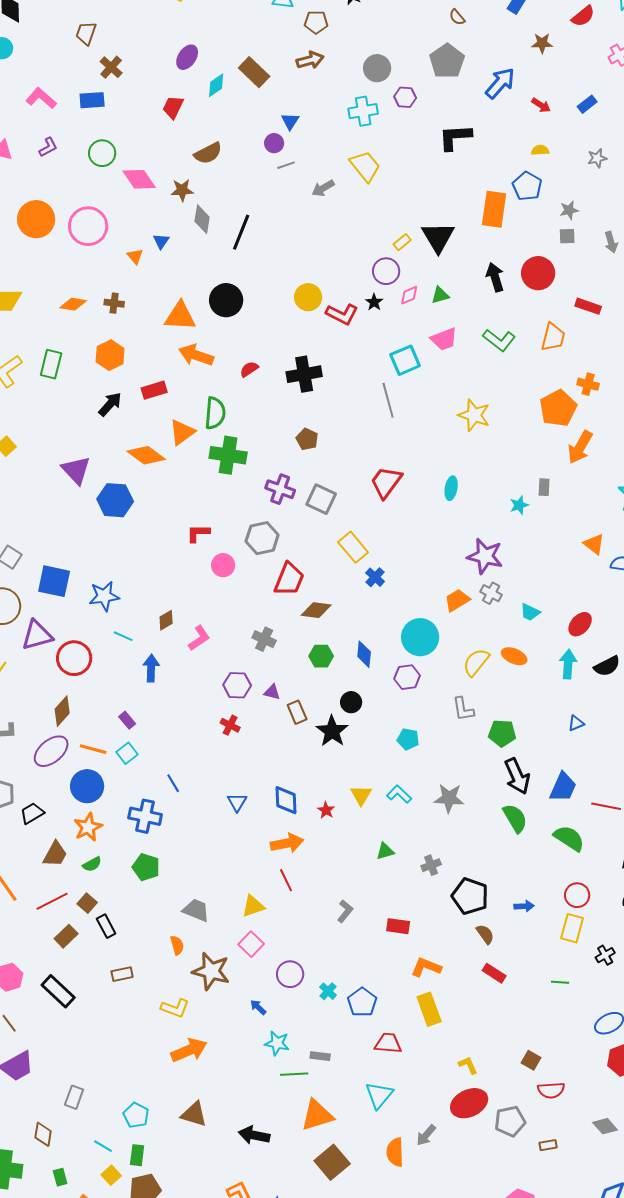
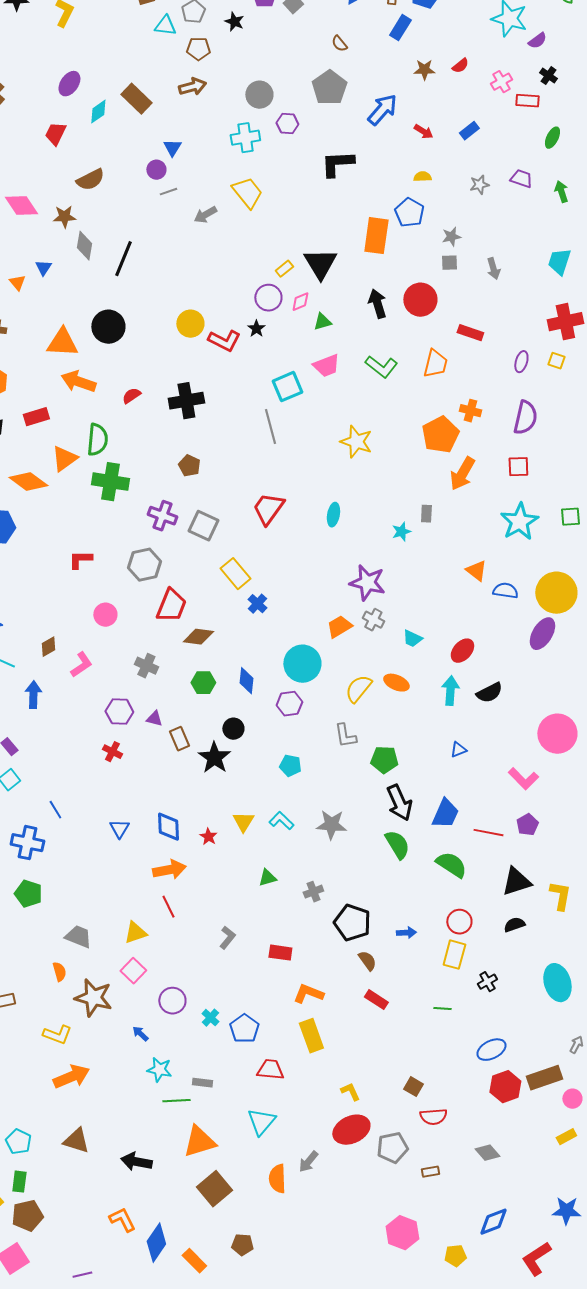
red semicircle: (583, 16) -> (460, 66), moved, size x0.7
pink diamond: (409, 295) -> (300, 302), moved
pink circle: (223, 565) -> (105, 615), moved

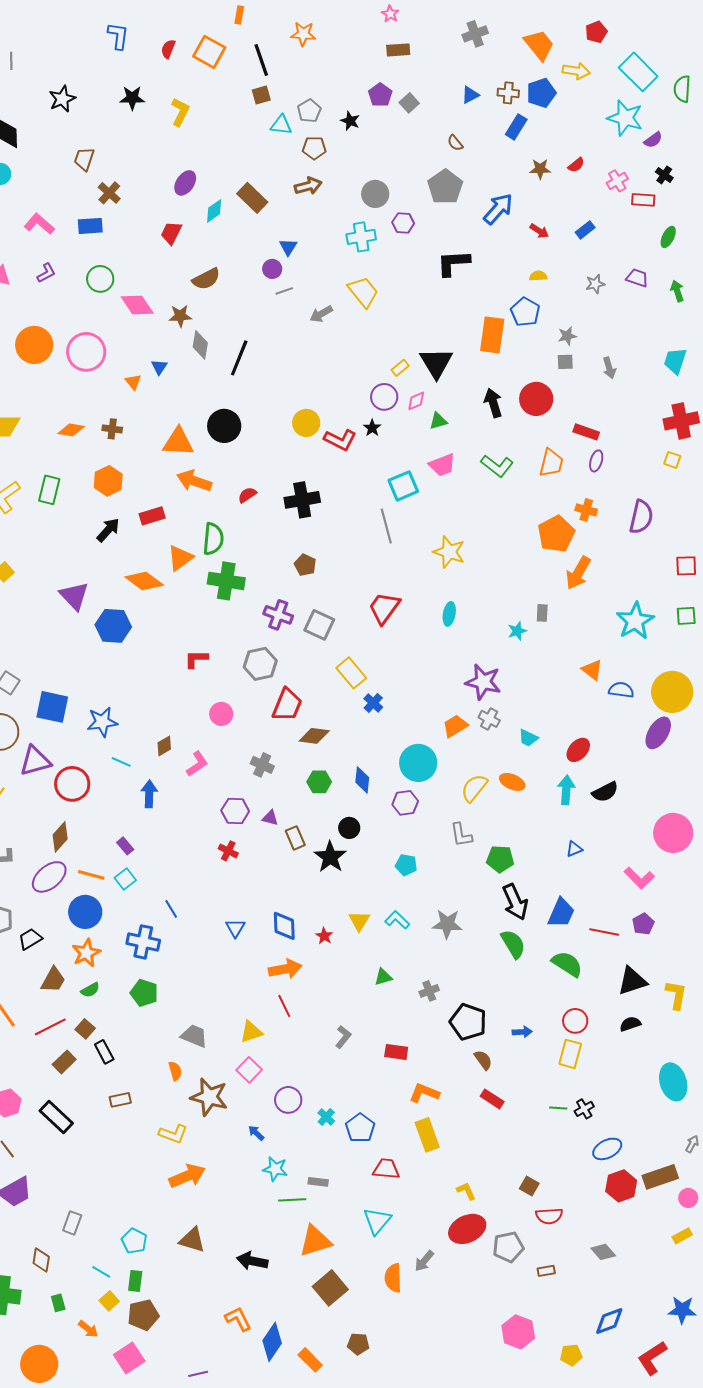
purple ellipse: (521, 362) -> (596, 461), moved
yellow star: (356, 442) -> (449, 552), moved
red square: (518, 467) -> (686, 566), moved
black cross: (487, 982) -> (584, 1109), moved

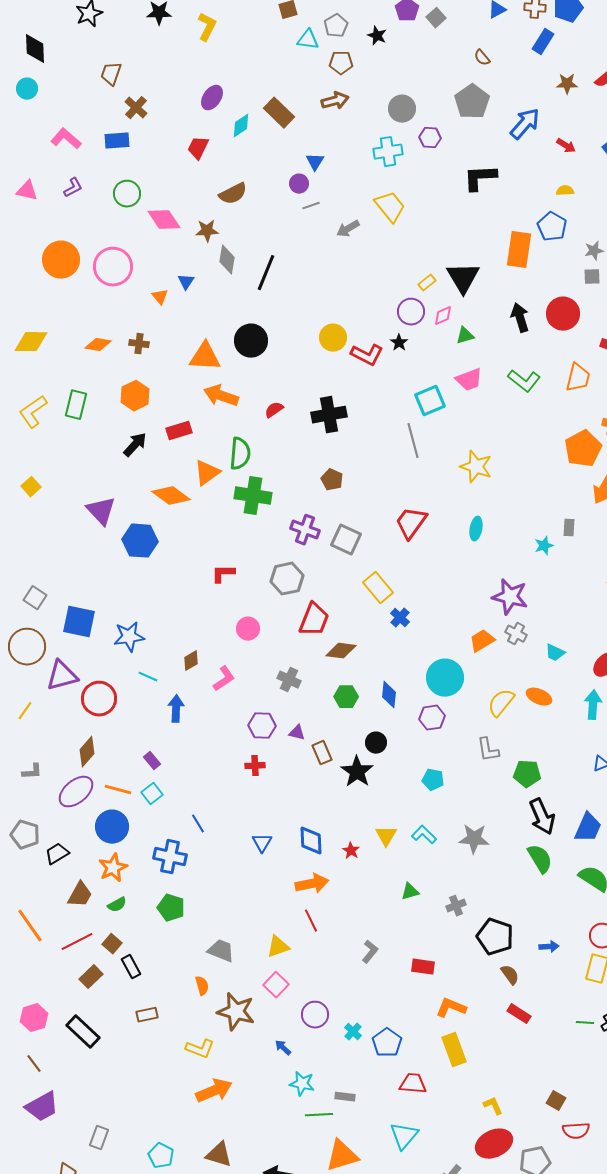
red cross: (228, 851) -> (255, 766), turned -30

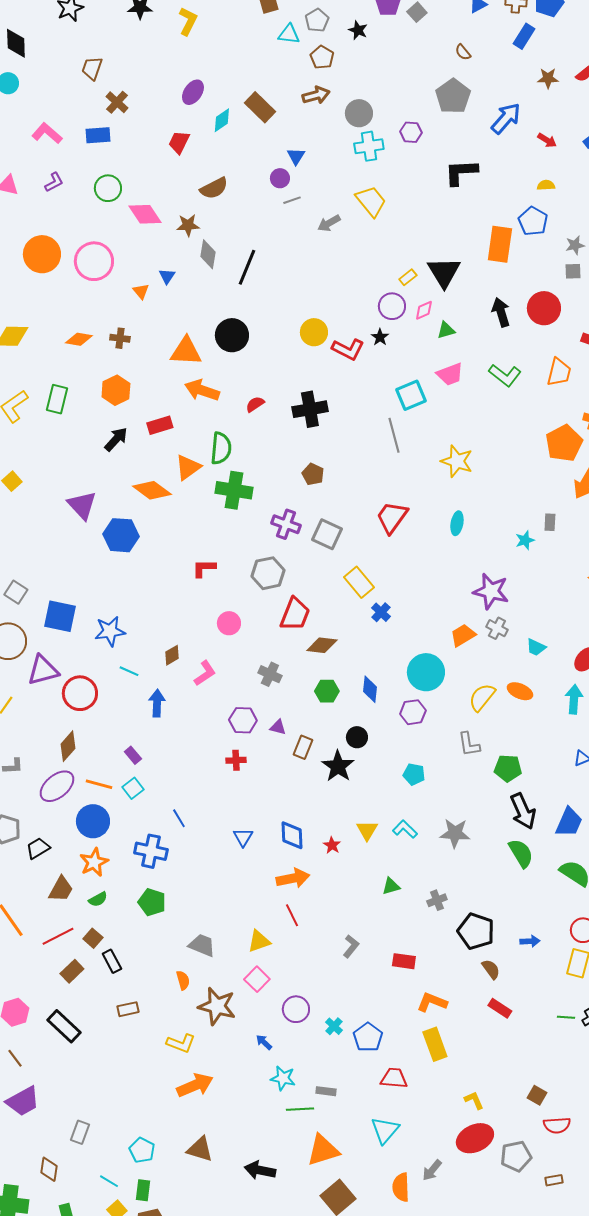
brown pentagon: (341, 63) -> (322, 57), turned 30
gray circle: (402, 109) -> (359, 113), moved
brown rectangle: (322, 753) -> (303, 747), turned 45

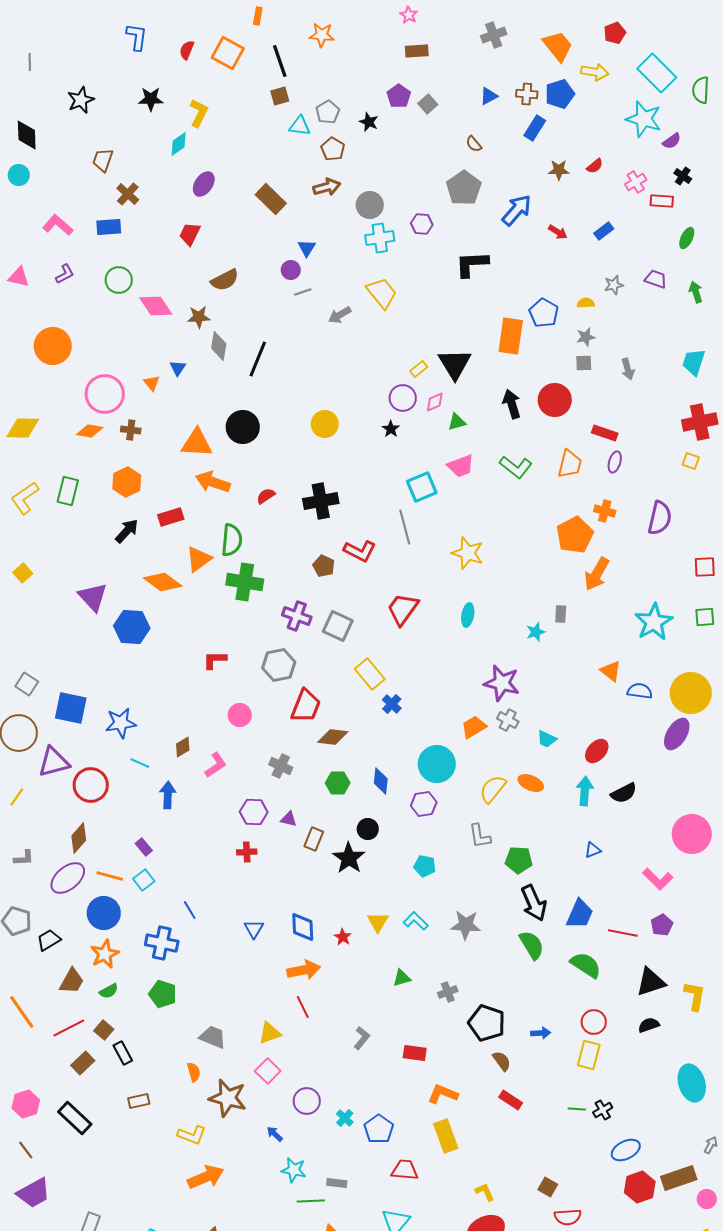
cyan diamond: (222, 120) -> (179, 144), moved
yellow semicircle: (546, 185) -> (586, 303), moved
pink circle: (94, 261) -> (105, 394), moved
red L-shape: (348, 349) -> (360, 551), moved

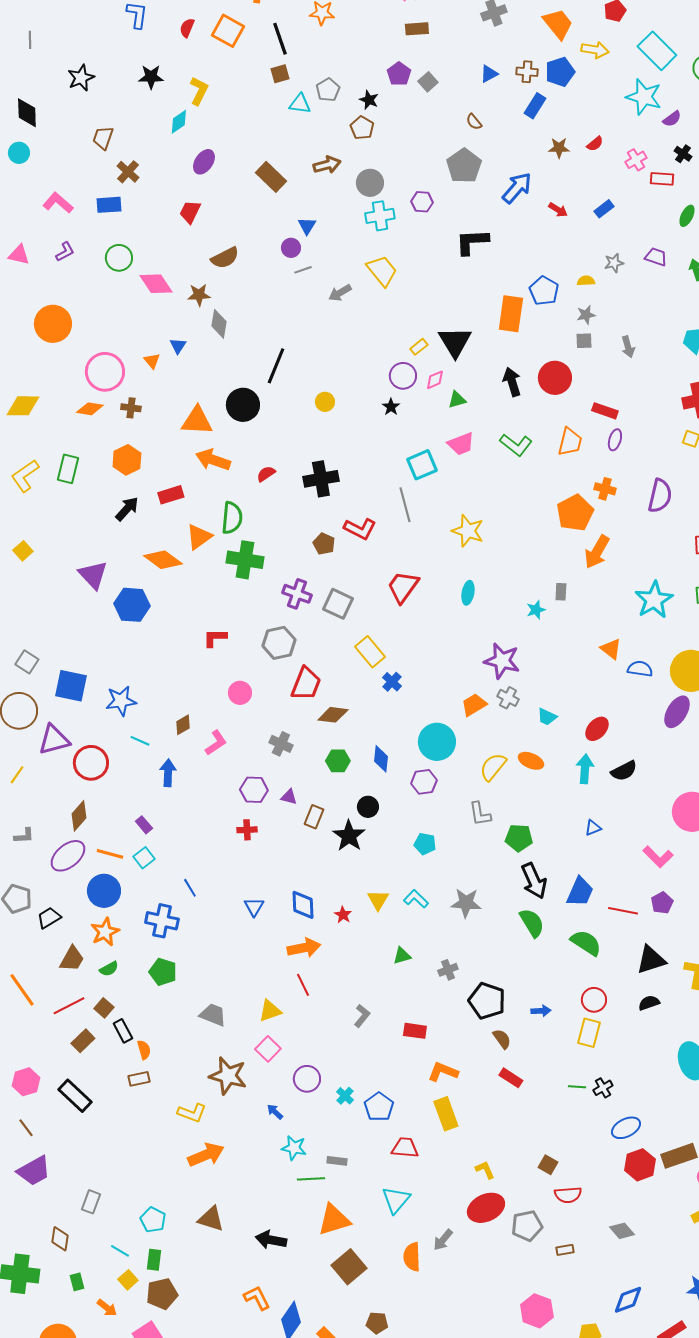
brown pentagon: (333, 149) -> (362, 128), moved
black line: (258, 359) -> (276, 366), moved
yellow circle: (325, 424) -> (325, 402), size x0.7
orange semicircle: (194, 1072) -> (144, 1050), moved

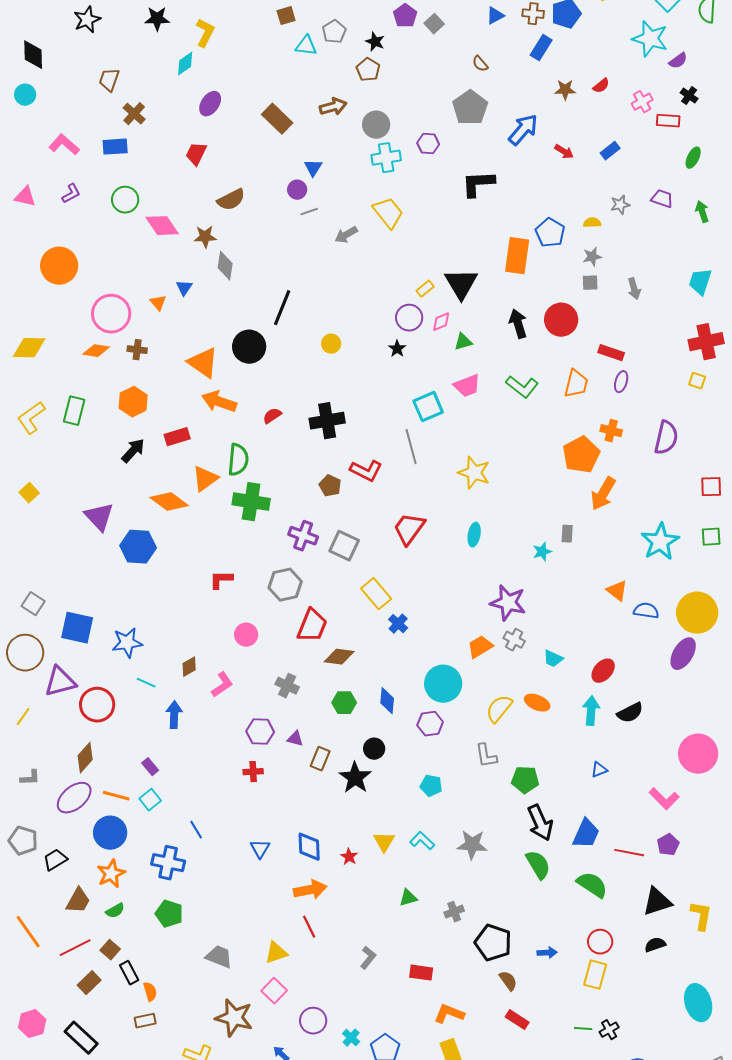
orange triangle: (197, 421) -> (203, 363), turned 32

